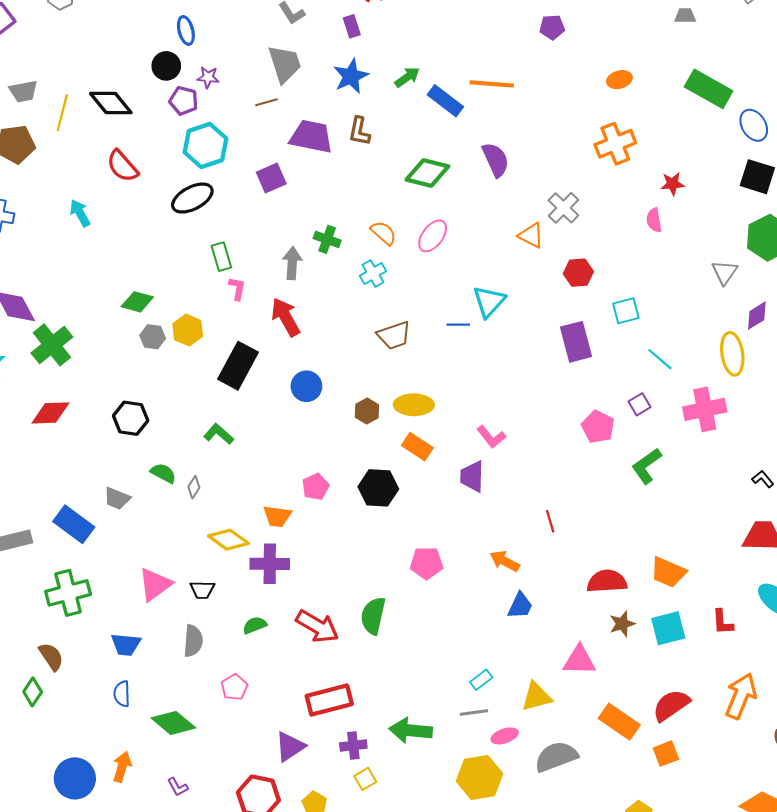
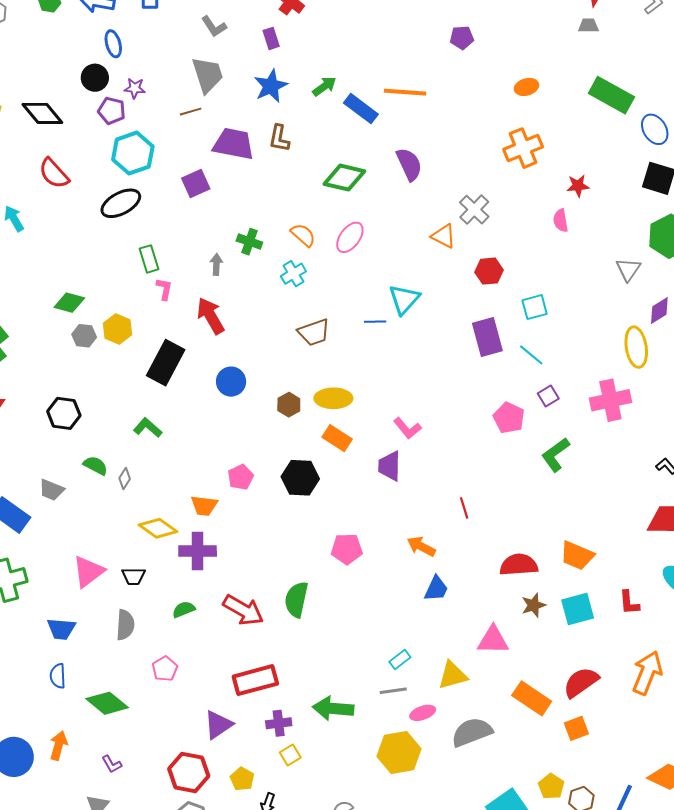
gray arrow: (292, 263) -> (216, 264), size x0.7
cyan line: (660, 359) -> (531, 355), moved

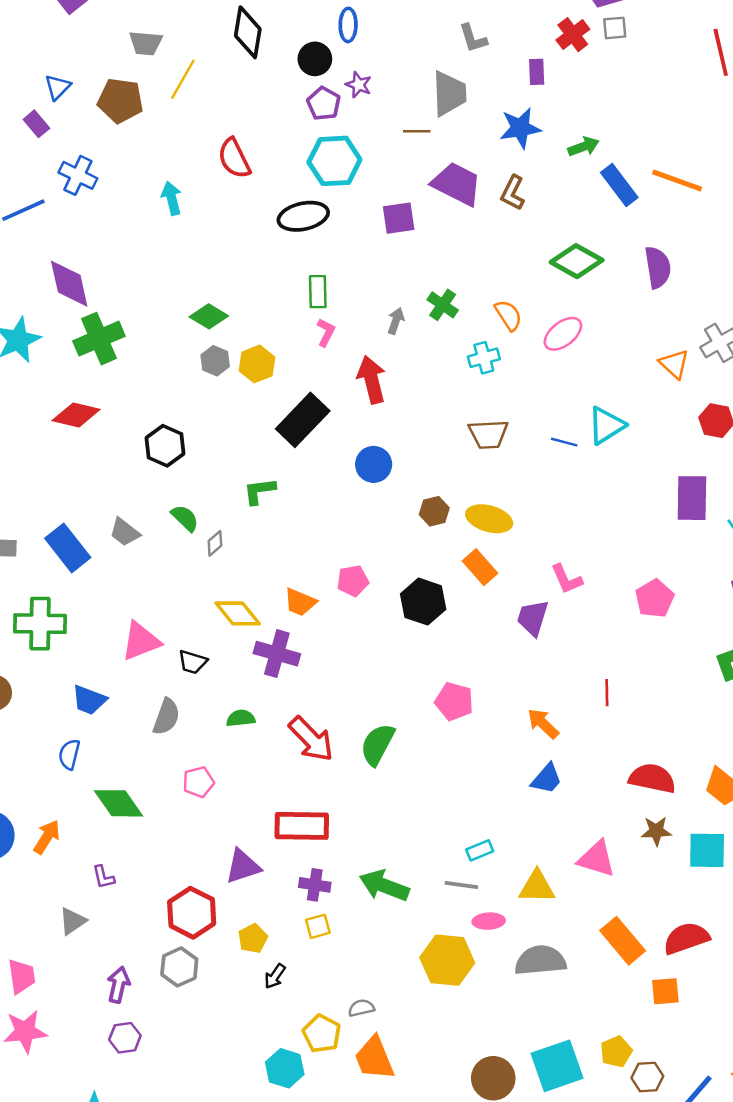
black diamond: (42, 113) -> (248, 32), moved, turned 33
pink pentagon: (509, 418) -> (655, 599), moved
green L-shape: (148, 428) -> (259, 491), turned -64

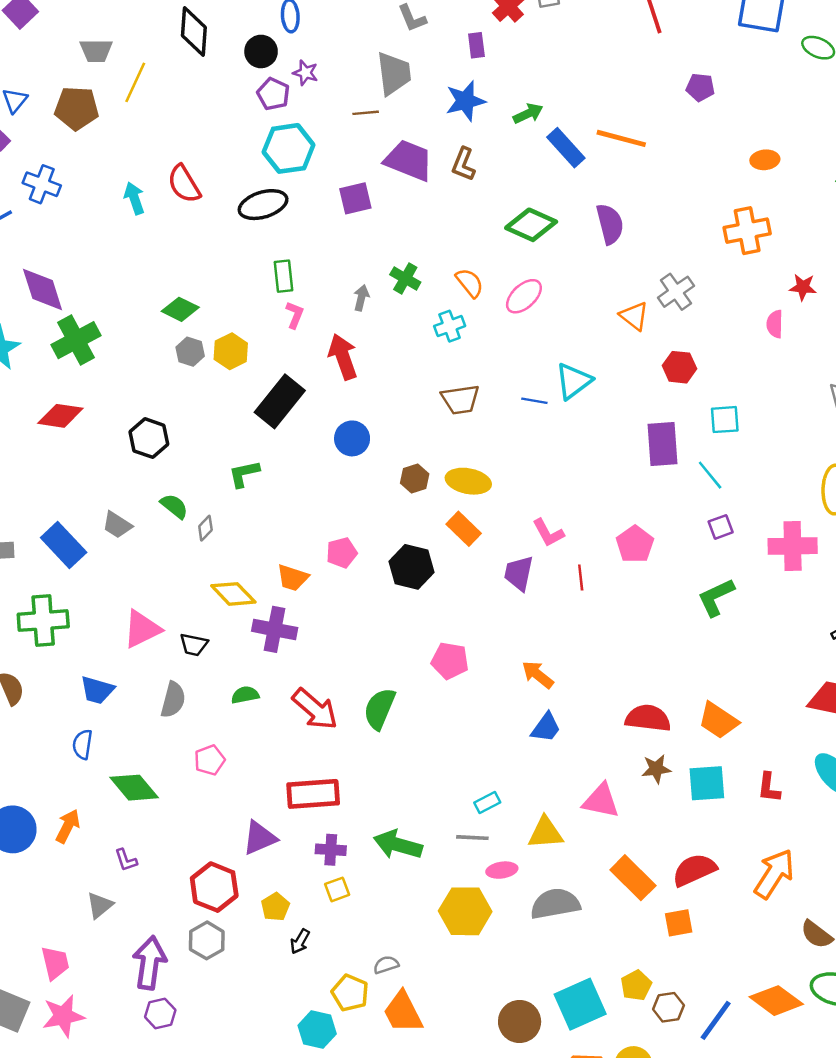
red semicircle: (234, 158) -> (184, 184), moved
red line: (607, 693) -> (581, 577), moved
purple arrow: (119, 985) -> (150, 963), size x1.5

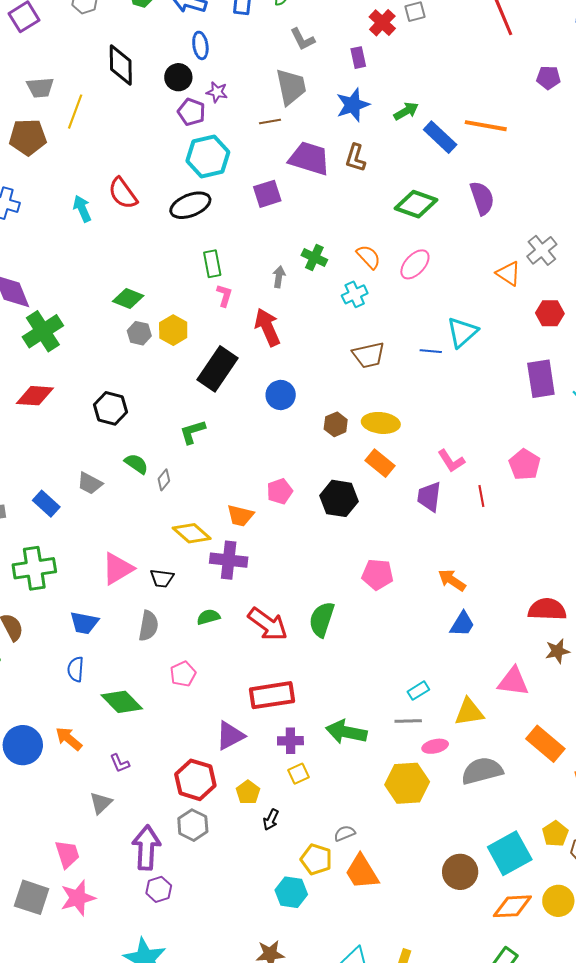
blue rectangle: (64, 545) -> (46, 504), size x0.7
orange arrow: (68, 826) -> (69, 739), turned -72

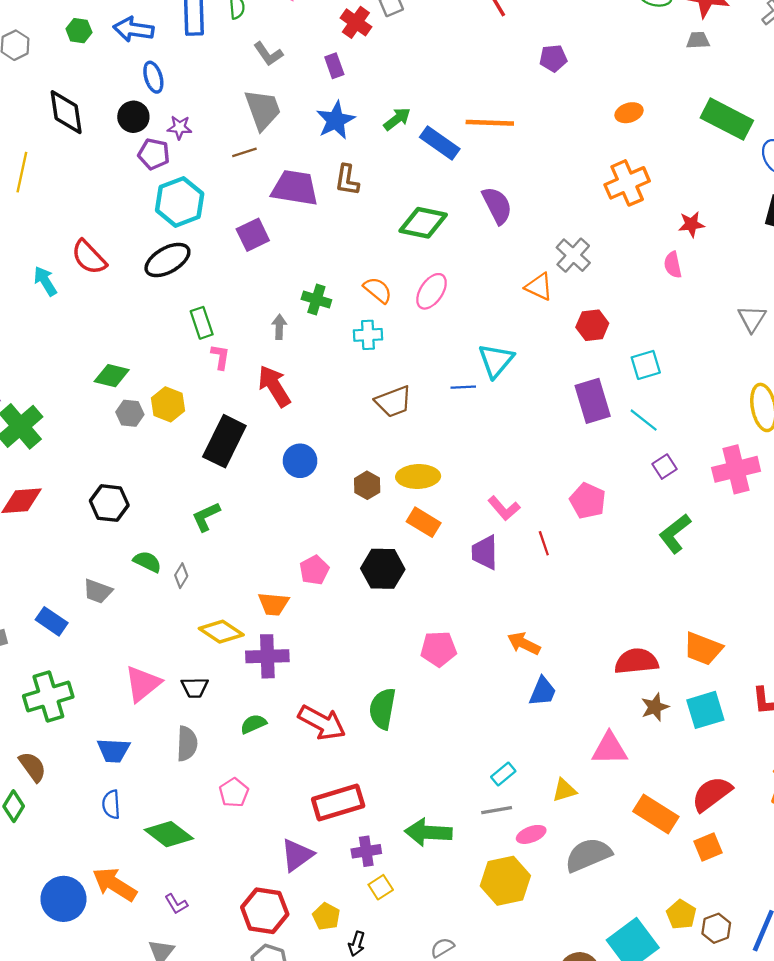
cyan cross: (355, 294) -> (368, 335), turned 30
yellow triangle: (469, 712) -> (564, 790), size x0.7
orange arrow: (69, 739) -> (115, 884), size x1.4

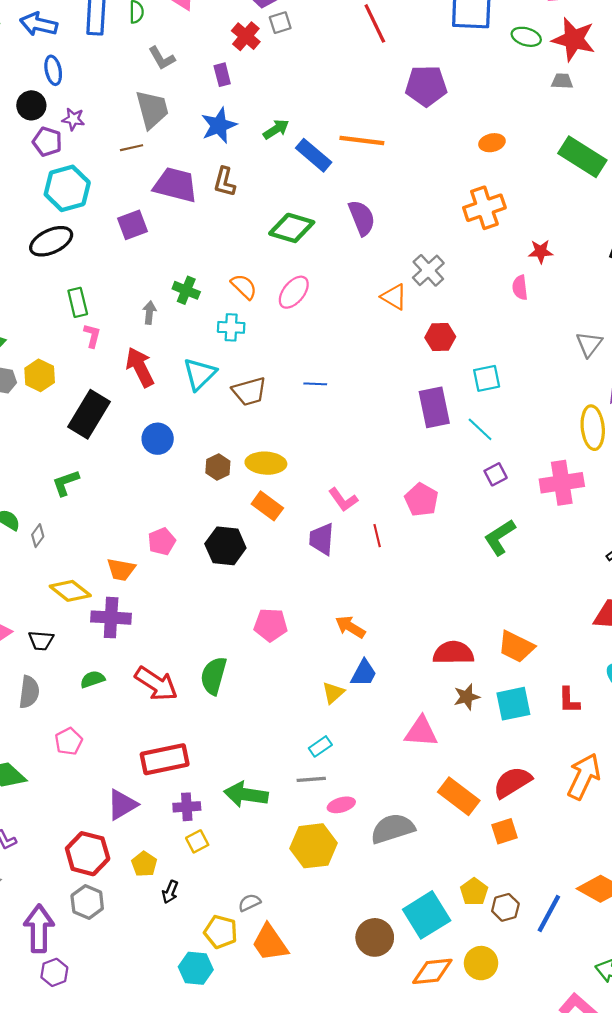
purple pentagon: (553, 58) -> (426, 86), size x1.6
cyan triangle: (496, 361) -> (200, 374), moved
yellow triangle: (564, 790) -> (333, 693), moved, turned -30

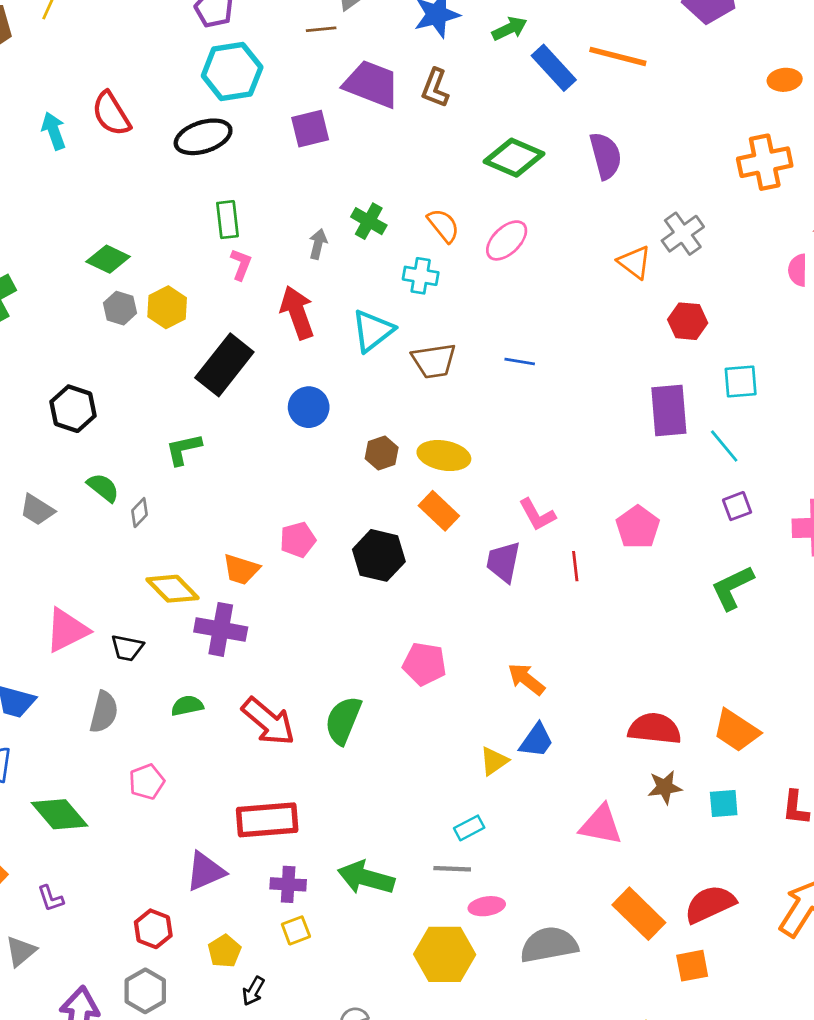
cyan square: (513, 704) -> (724, 803), size x0.7
red hexagon: (88, 854) -> (153, 929), size x0.7

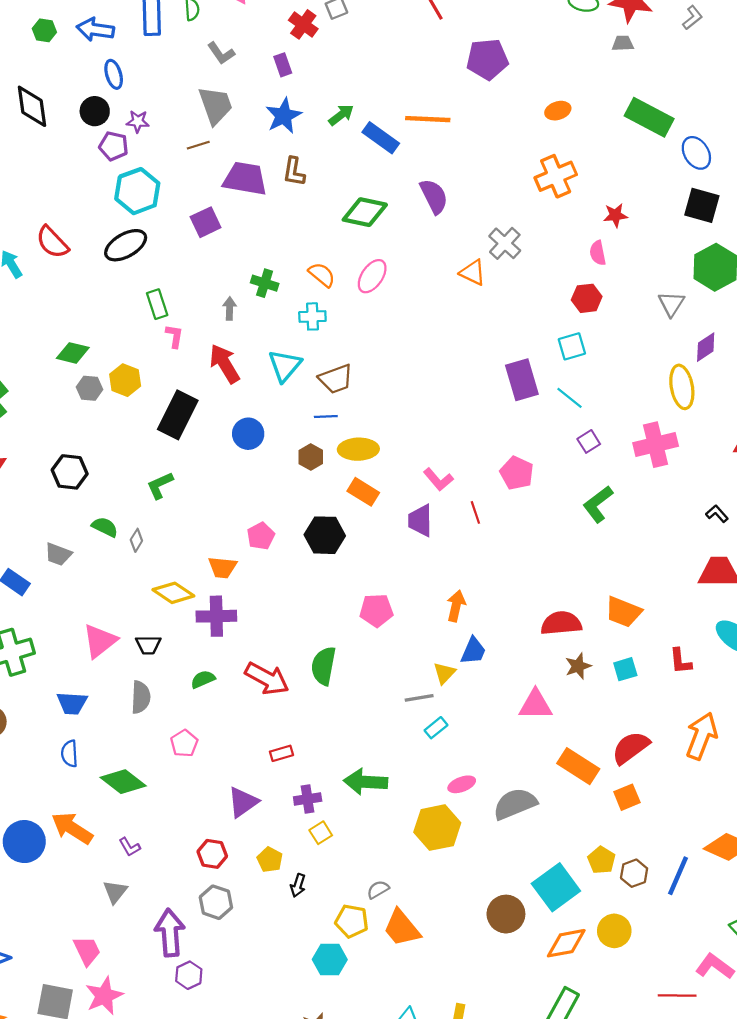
red hexagon: (688, 321) -> (587, 298), moved
blue line: (520, 362) -> (326, 416), moved
orange arrow: (526, 679) -> (456, 606), turned 76
red rectangle: (267, 820) -> (281, 753), size x0.5
gray line: (452, 869) -> (419, 698), moved

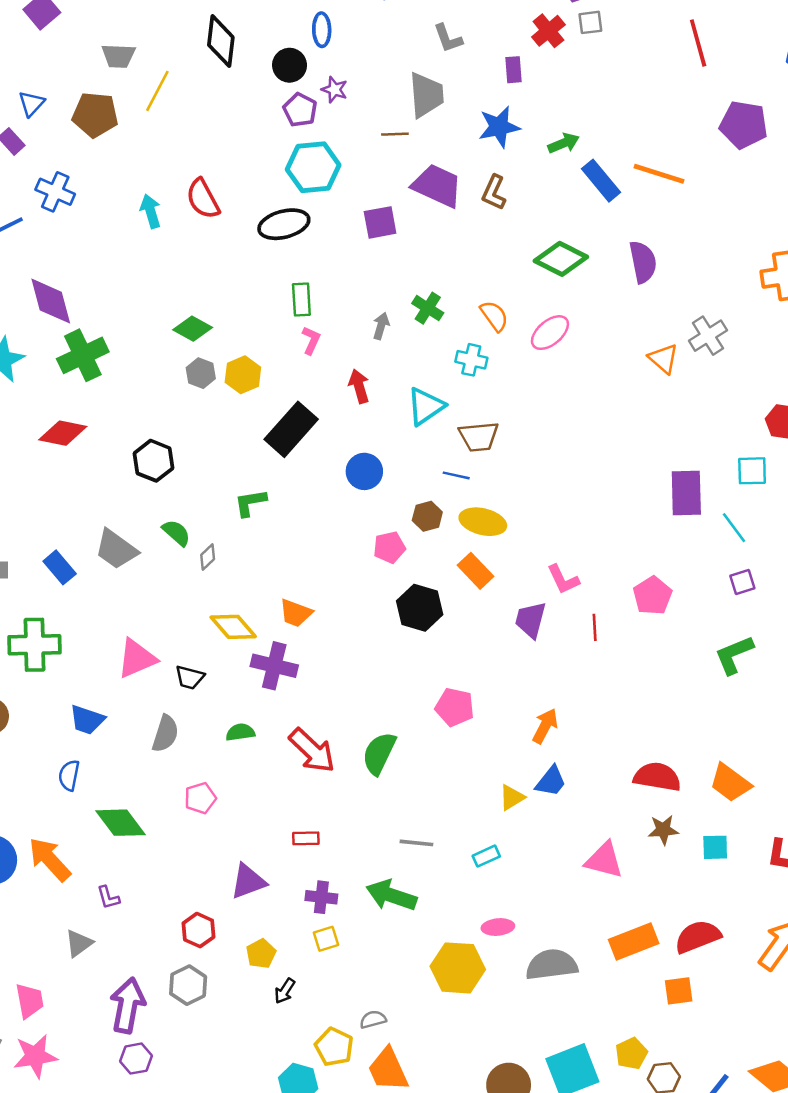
red arrow: (225, 364) -> (359, 386), size x0.7
pink pentagon: (261, 536) -> (389, 547), moved
gray trapezoid: (58, 554) -> (116, 549), size x1.4
gray line: (419, 698) -> (416, 843), moved
orange rectangle: (578, 766) -> (634, 942), turned -69

